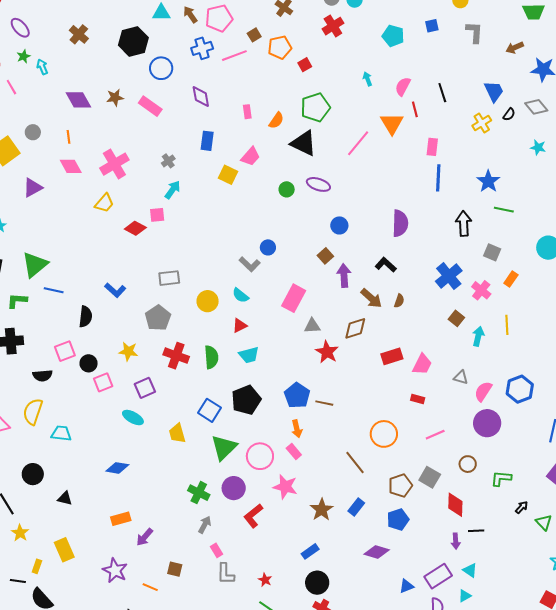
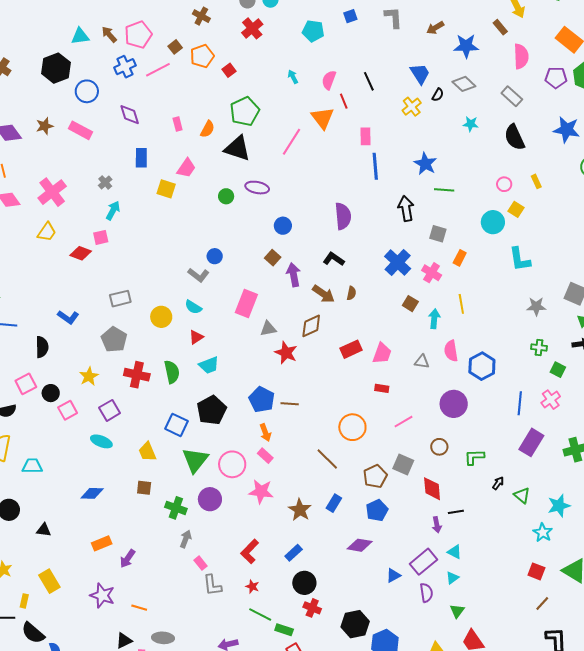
yellow star: (128, 351) -> (89, 376), turned -30
pink semicircle: (483, 391) -> (451, 351), moved, turned -35
red L-shape: (253, 516) -> (250, 551), moved
brown square: (175, 569) -> (144, 488), moved

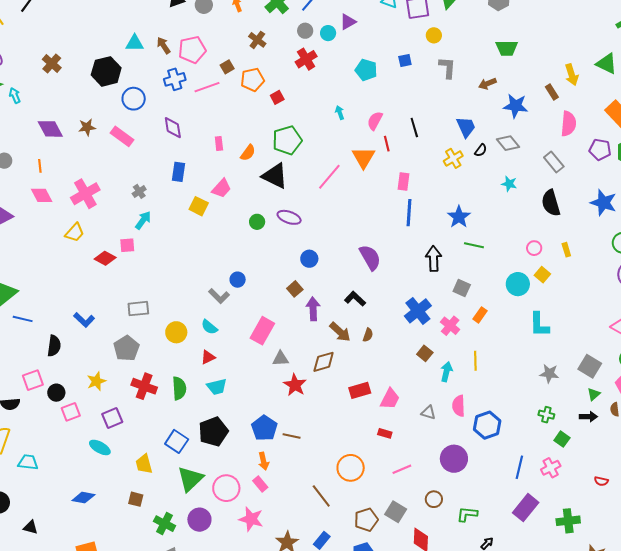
purple semicircle: (343, 216) -> (370, 257), turned -32

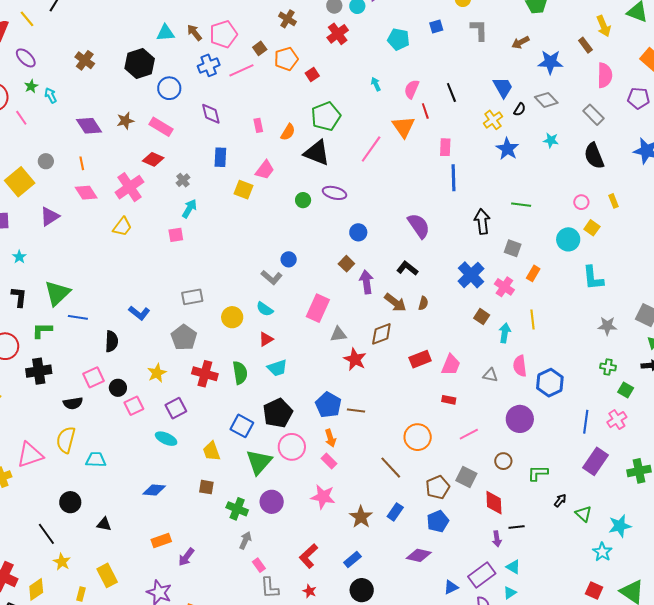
blue star: (459, 217) -> (507, 149), moved
red diamond: (105, 258) -> (153, 159), moved
pink circle: (226, 488) -> (292, 447), moved

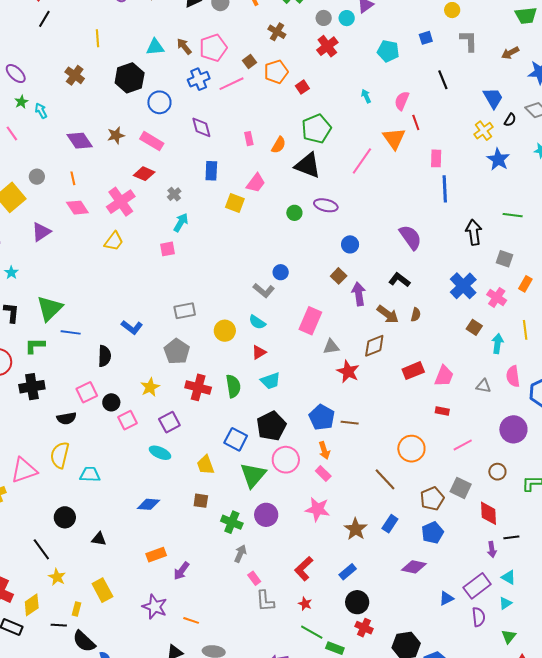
yellow line: (27, 19) -> (97, 38), moved, turned 36
black line: (451, 92) -> (443, 80), moved

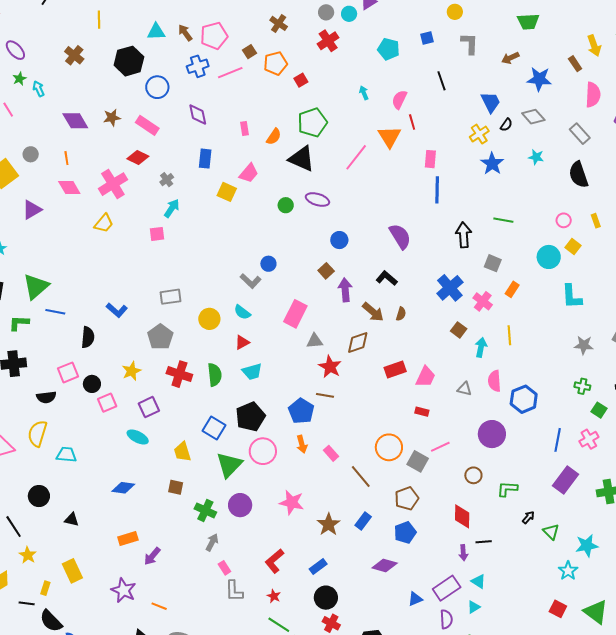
brown line: (350, 423) -> (325, 395), moved
pink rectangle: (323, 473) -> (331, 453), moved
gray square: (461, 488) -> (418, 461), moved

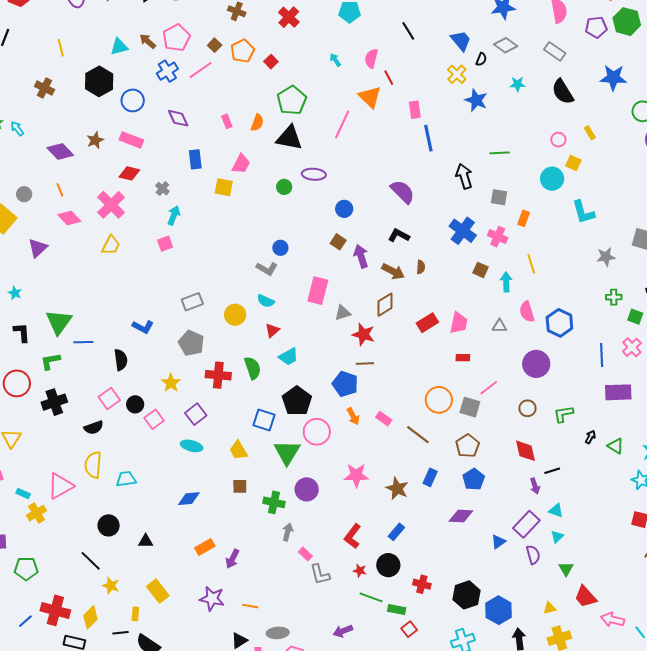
purple rectangle: (565, 480) -> (618, 392), turned 64
black circle: (326, 598) -> (388, 565), moved

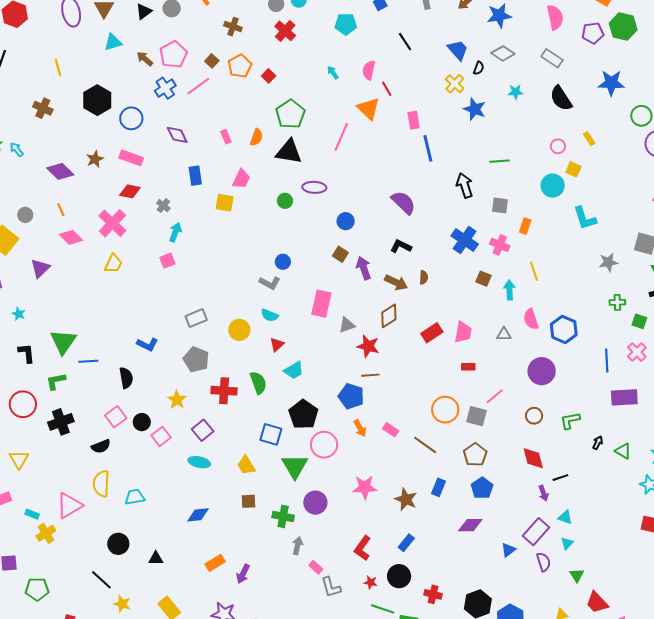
cyan triangle: (119, 47) -> (113, 42), moved

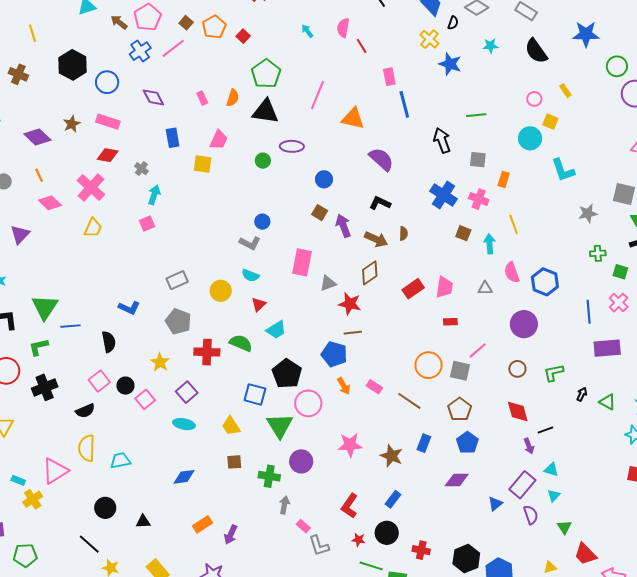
orange triangle: (368, 109) -> (353, 118), moved, turned -30
green semicircle: (258, 383) -> (241, 343), turned -45

